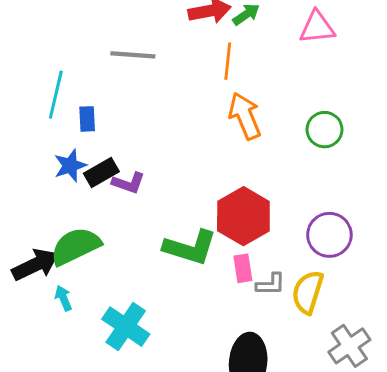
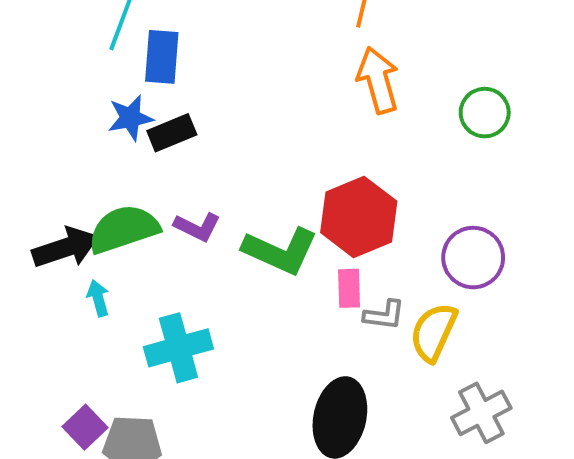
blue rectangle: (87, 119) -> (162, 57), size x1.5
purple L-shape: (128, 183) -> (197, 227), moved
cyan cross: (126, 327) -> (178, 348), turned 33

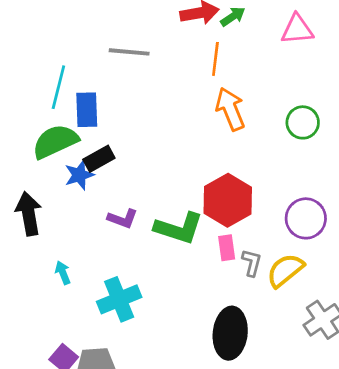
blue star: (130, 118) -> (79, 175), moved
green semicircle: (124, 229) -> (55, 141), moved
black arrow: (65, 248) -> (29, 214), moved, turned -75
gray L-shape: (384, 315) -> (252, 263), turned -76
yellow semicircle: (434, 332) -> (285, 270), turned 33

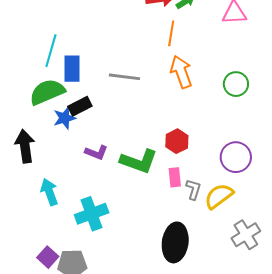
gray line: (129, 52) -> (124, 77), moved
red hexagon: (228, 200) -> (177, 141), size x0.6
cyan arrow: (63, 273) -> (49, 192), size x1.5

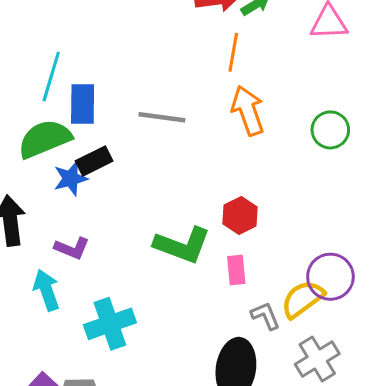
purple L-shape: (96, 152) -> (72, 248), moved
purple circle: (236, 157) -> (330, 277), moved
gray L-shape: (193, 189) -> (265, 316), moved, turned -40
gray cross: (246, 235) -> (317, 359), moved

